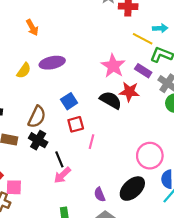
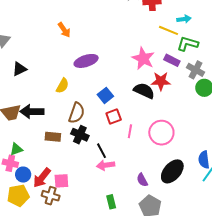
yellow semicircle: (24, 71) -> (62, 86), moved
pink circle: (150, 156) -> (161, 133), moved
pink arrow: (62, 175) -> (106, 165), turned 42

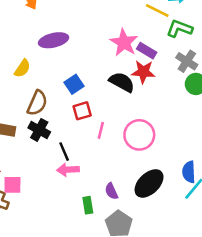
purple rectangle: (172, 60) -> (147, 51), moved
green rectangle: (111, 202) -> (88, 205), moved

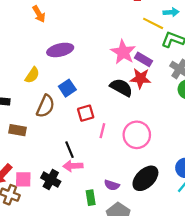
blue square: (74, 84) -> (67, 88), moved
black cross: (39, 130) -> (51, 180), moved
purple semicircle: (111, 191) -> (112, 185), turned -48

